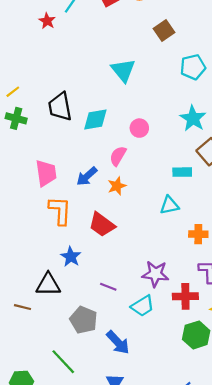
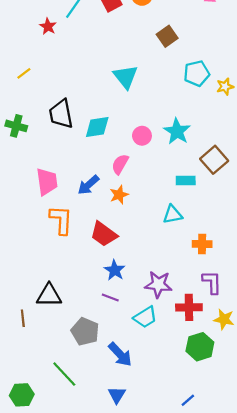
yellow line: (13, 92) -> (24, 73), moved
cyan star: (193, 118) -> (177, 131), moved
blue star: (71, 257) -> (115, 270), moved
brown line: (23, 307) -> (23, 318), turned 70

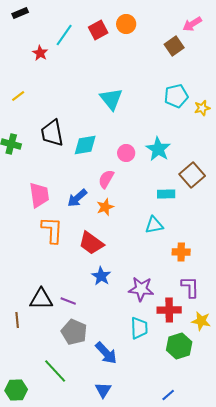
brown square: (167, 36) -> (174, 46), moved
purple line: (110, 298) -> (68, 301), moved
cyan trapezoid: (145, 317) -> (139, 328), moved, turned -60

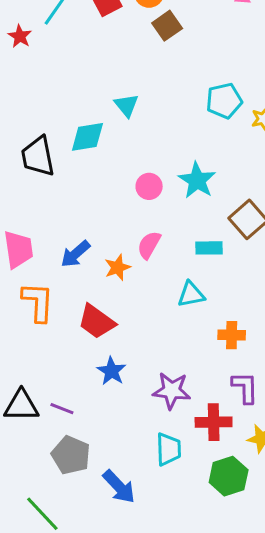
brown square: (174, 46) -> (167, 26), moved
cyan triangle: (111, 99) -> (126, 105), size x0.7
cyan diamond: (85, 145) -> (87, 137), moved
pink semicircle: (106, 179) -> (149, 245), moved

